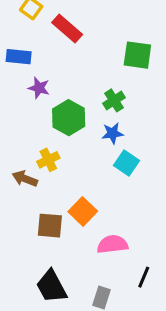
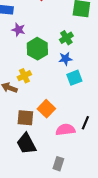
cyan square: (127, 163) -> (74, 78), turned 35
black line: (144, 277) -> (85, 123), moved
black trapezoid: (51, 287) -> (26, 144), moved

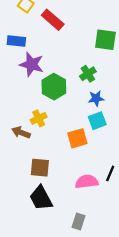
purple star: (18, 30) -> (32, 64), size x1.5
blue star: (65, 59) -> (96, 98), moved
orange square: (46, 109) -> (77, 138), moved, turned 30

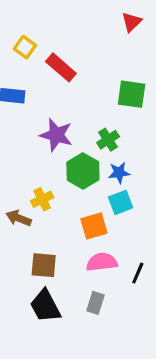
purple star: (32, 64) -> (56, 135), moved
green hexagon: (54, 87) -> (83, 171), moved
pink semicircle: (87, 182) -> (102, 262), moved
gray rectangle: (78, 222) -> (95, 303), moved

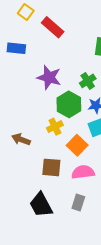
yellow cross: (42, 199) -> (55, 127), moved
orange square: (94, 226) -> (77, 145), turned -30
brown square: (44, 265) -> (51, 167), moved

